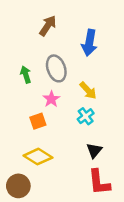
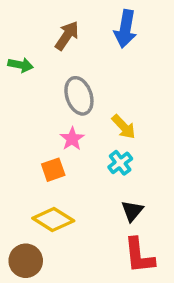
blue arrow: (89, 43) -> (125, 29), moved
green arrow: (26, 75) -> (21, 65), moved, turned 119

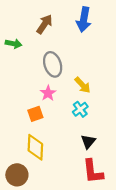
yellow diamond: (53, 220) -> (35, 147), turned 60

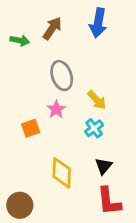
green arrow: (13, 44) -> (20, 40), moved
orange square: (35, 114) -> (31, 128), moved
yellow diamond: (35, 147) -> (62, 173), moved

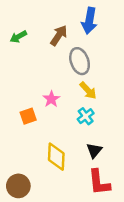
brown arrow: (52, 28) -> (59, 35), moved
green arrow: (20, 40) -> (18, 37), turned 140
gray ellipse: (62, 76) -> (80, 61), moved

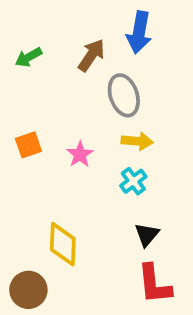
yellow arrow: (88, 90) -> (137, 141), turned -42
orange square: (28, 116) -> (28, 145), moved
yellow diamond: (56, 157) -> (63, 244), moved

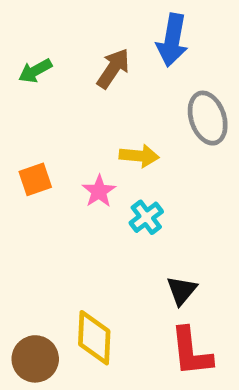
gray ellipse: (124, 95) -> (208, 118), moved
yellow arrow: (137, 141) -> (139, 156), moved
cyan cross: (133, 181) -> (146, 217), moved
yellow diamond: (63, 244) -> (94, 338), moved

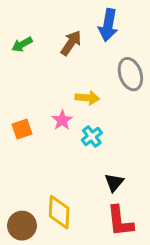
orange square: (35, 179) -> (22, 129), moved

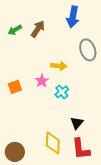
brown arrow: (71, 43) -> (38, 29), moved
yellow diamond: (59, 212) -> (53, 143), moved

